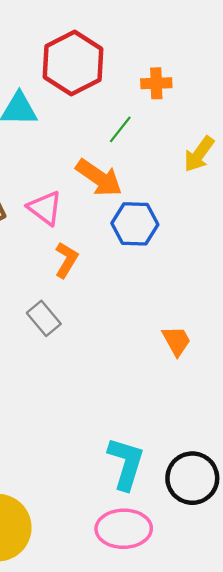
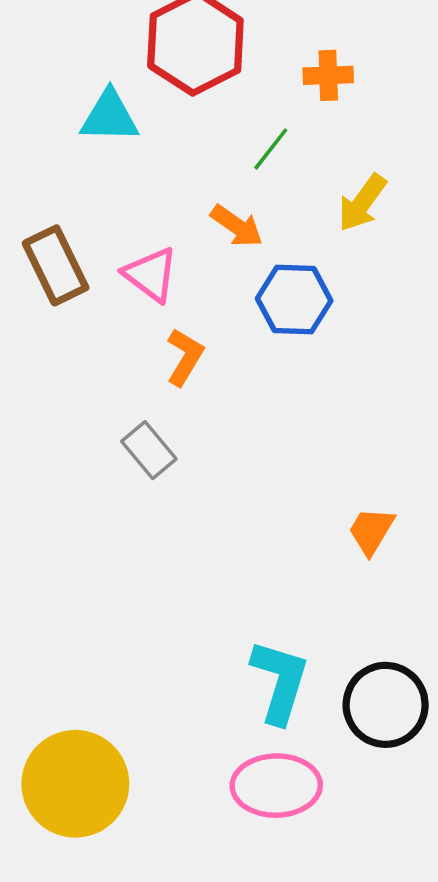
yellow arrow: (199, 154) -> (362, 203), moved
orange arrow: (99, 178) -> (237, 226), size x0.7
orange trapezoid: (177, 341) -> (371, 531), moved, turned -120

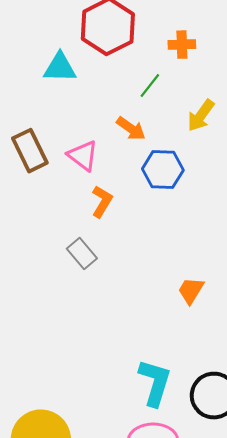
orange trapezoid: (371, 531) -> (191, 291), moved

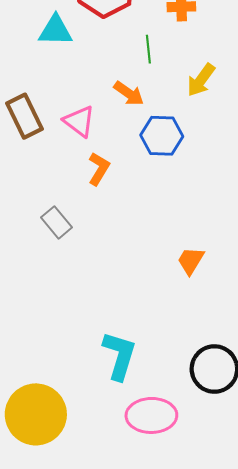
green line: (150, 86) -> (148, 49), turned -44
gray rectangle: (82, 254) -> (56, 222), moved
cyan L-shape: (155, 383) -> (119, 356), moved

